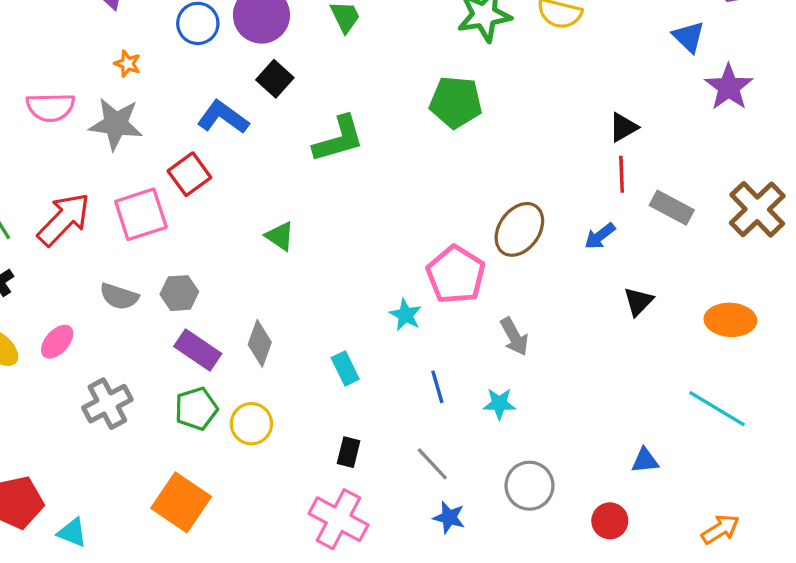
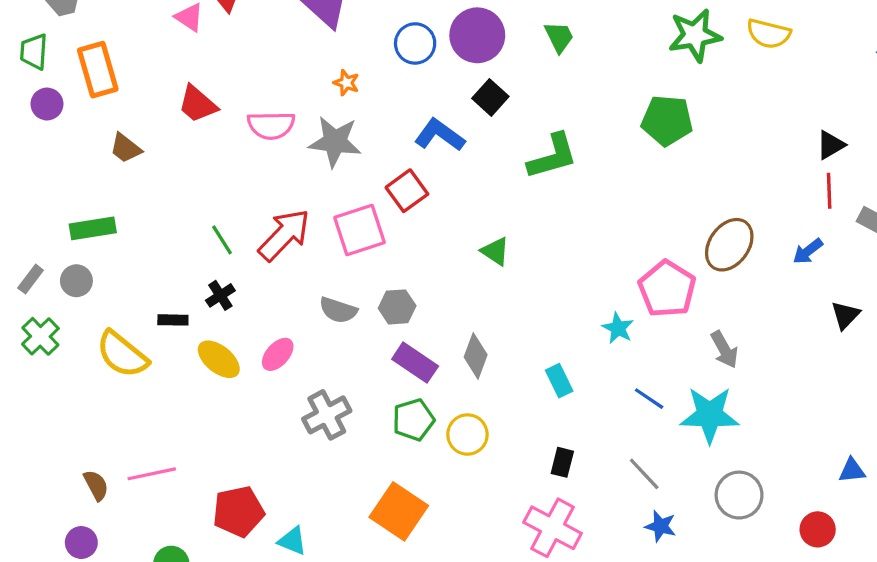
blue line: (437, 387) -> (649, 399), turned -40
cyan star: (499, 404) -> (710, 415), size x1.8

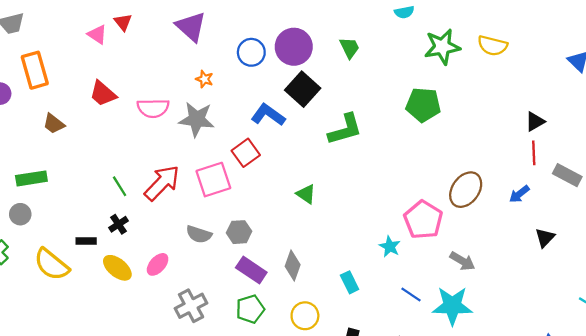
black square: (490, 97) -> (303, 89), size x1.4
gray arrow: (724, 349) -> (462, 261), turned -30
yellow circle: (467, 435) -> (305, 316), moved

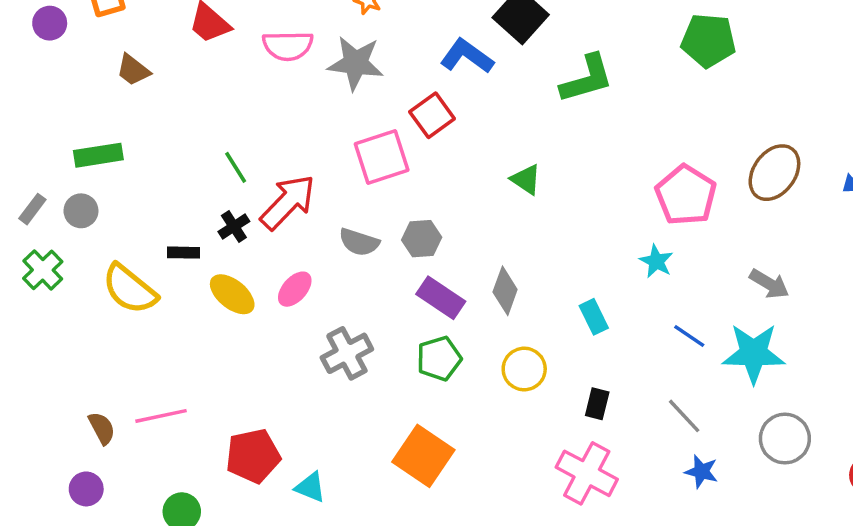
red arrow: (162, 183) -> (288, 202), moved
pink pentagon: (423, 220) -> (686, 195), moved

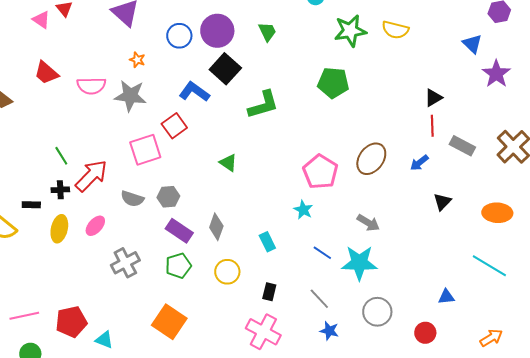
black cross: (234, 226) -> (60, 190), turned 30
yellow ellipse: (232, 294) -> (59, 229), turned 64
pink line: (161, 416) -> (24, 316), moved

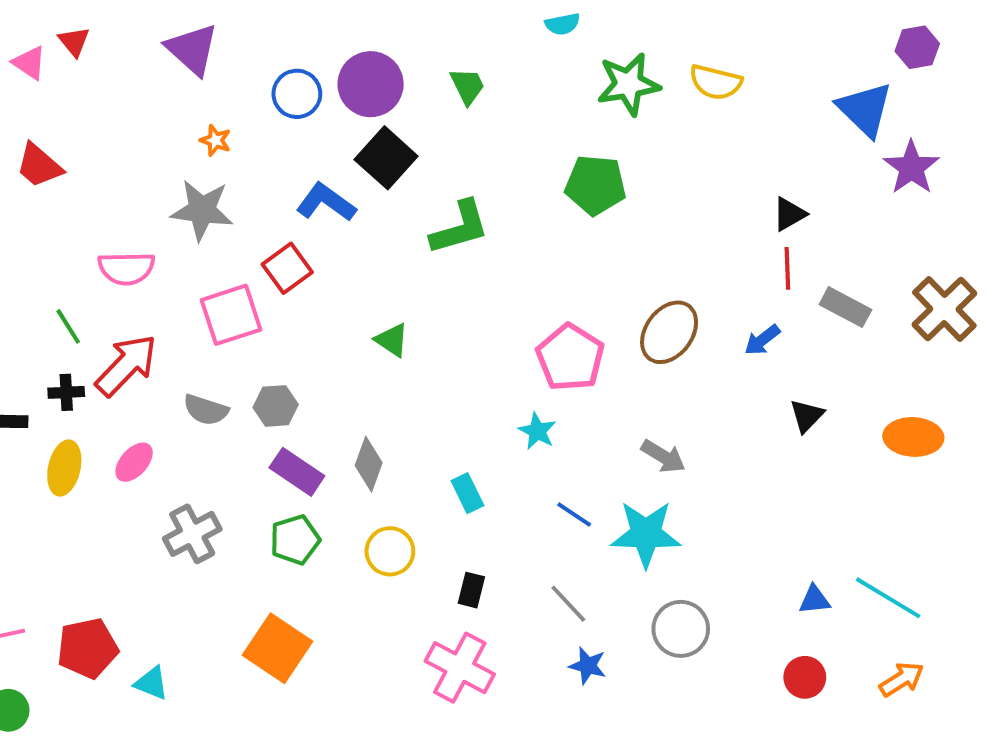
blue triangle: (472, 44) -> (865, 109), size x1.5
pink semicircle: (91, 86) -> (126, 268), moved
cyan line: (489, 266) -> (888, 598), moved
red circle: (425, 333) -> (805, 677), moved

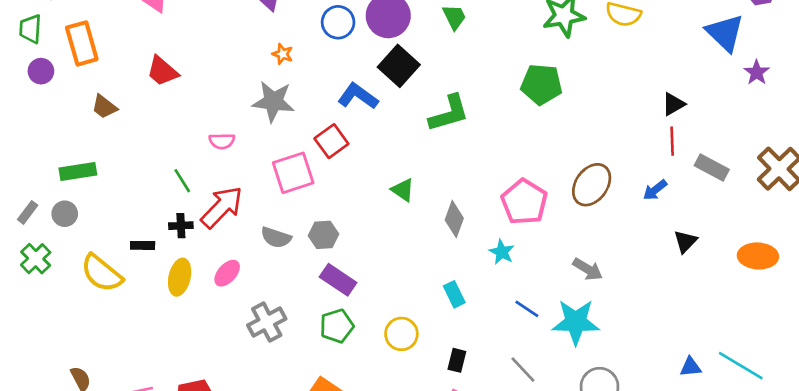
purple star: (911, 168) -> (757, 72), size x0.7
pink semicircle: (126, 268) -> (222, 141), size x0.7
gray diamond: (369, 464) -> (454, 219), moved

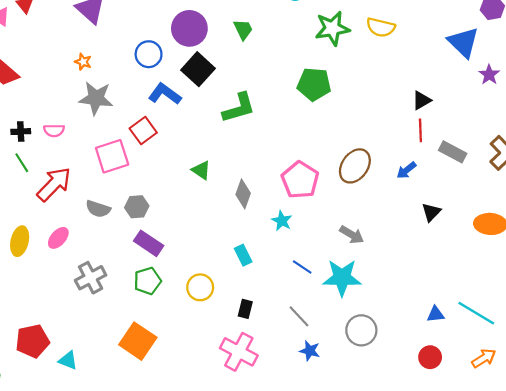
blue circle: (338, 22) -> (149, 54), moved
orange star: (283, 54) -> (83, 62), moved
black cross: (181, 226) -> (21, 132), moved

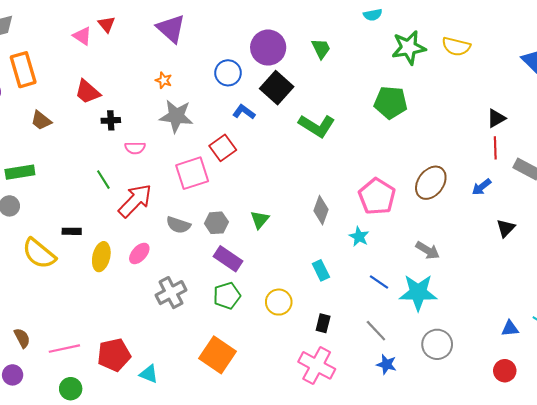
blue L-shape: (165, 94) -> (244, 112), size x0.7
green L-shape: (239, 108) -> (317, 126), turned 48
black cross: (21, 132) -> (111, 120), moved
green triangle: (201, 170) -> (260, 220), moved, turned 36

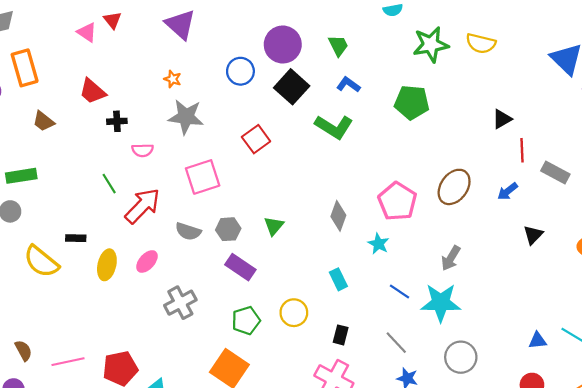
blue L-shape: (244, 112) -> (348, 85), moved
black triangle: (496, 118) -> (502, 119), moved
red square: (223, 148) -> (256, 139), moved
gray arrow: (428, 250) -> (451, 258), turned 90
green pentagon: (227, 296) -> (246, 320), moved

